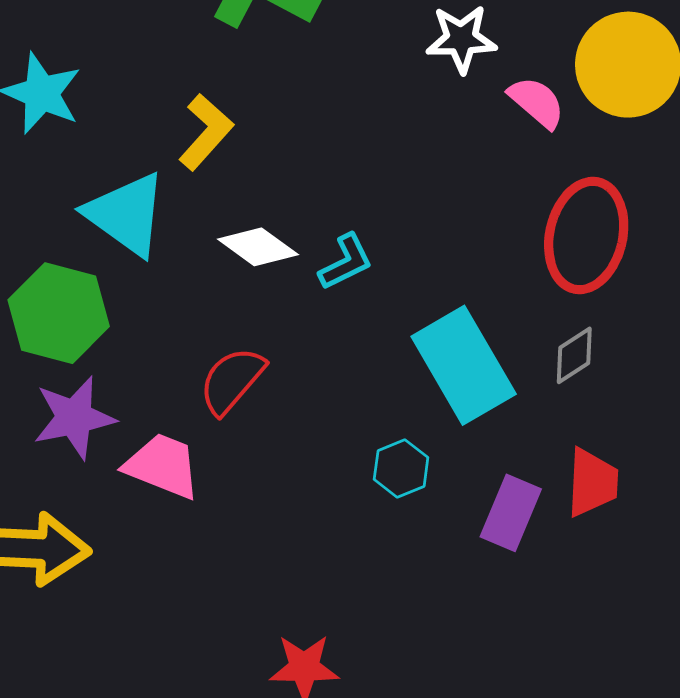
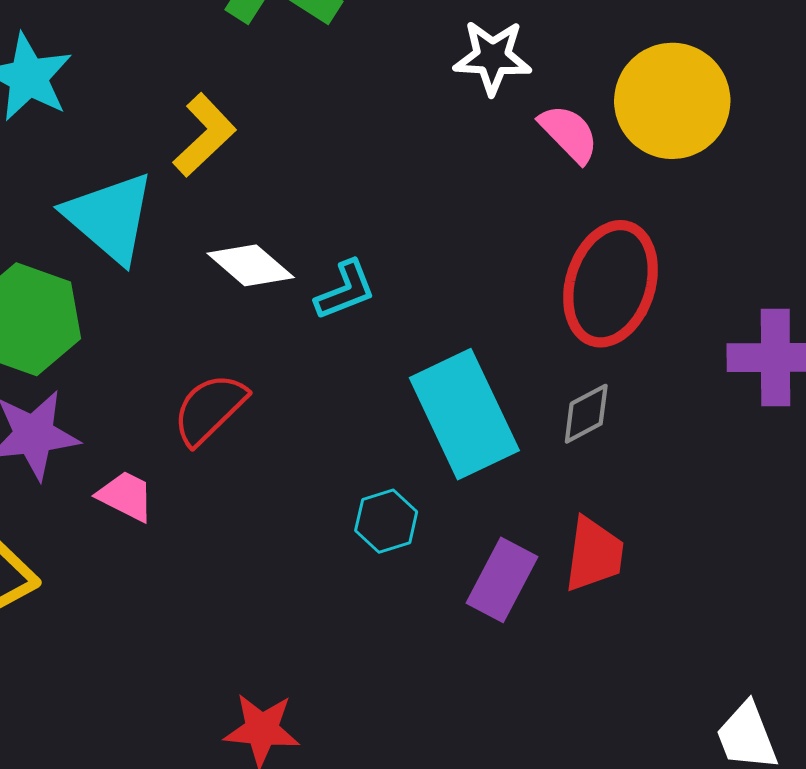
pink trapezoid: (163, 466) -> (126, 496), size x0.7

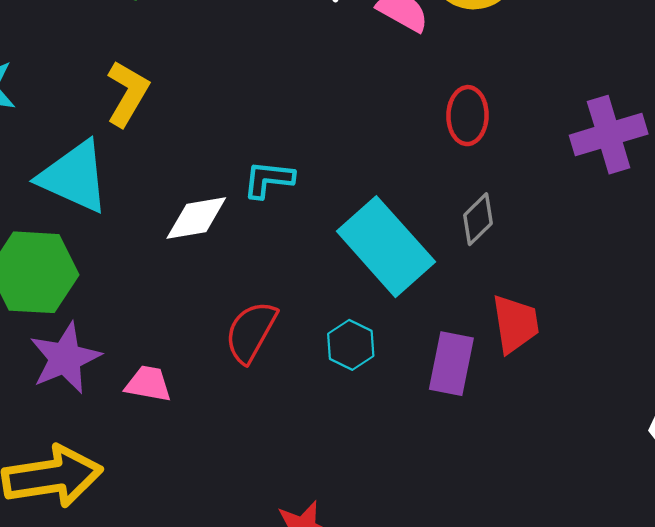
white diamond: (251, 265) -> (196, 218), moved, turned -34
red ellipse: (610, 284) -> (468, 116), size x0.6
cyan L-shape: (345, 290) -> (268, 179), turned -136
red semicircle: (210, 409) -> (251, 332), moved

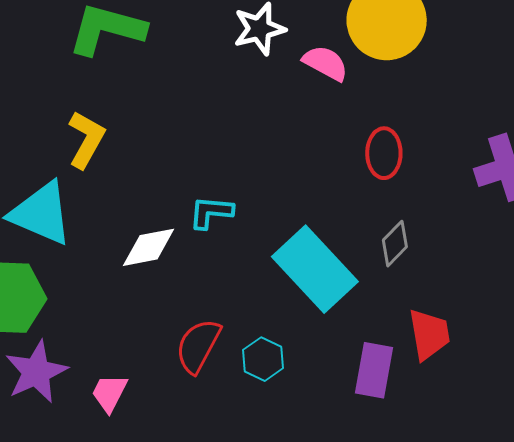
cyan hexagon: (351, 345) -> (263, 359), moved
pink trapezoid: (148, 384) -> (109, 393), turned -72

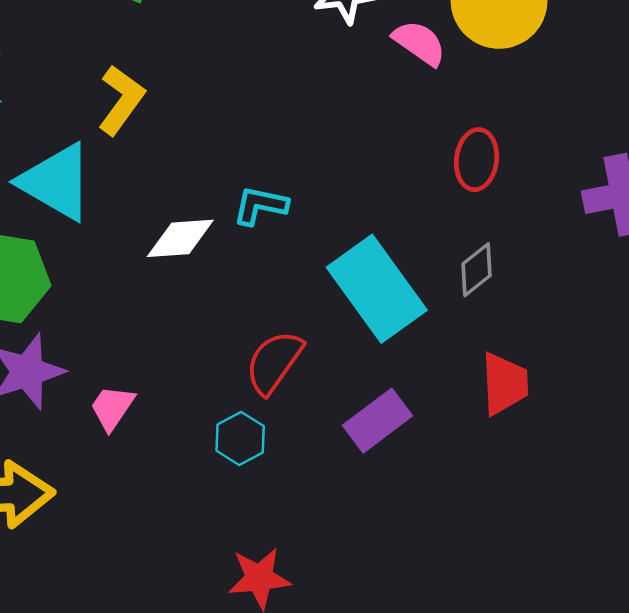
red semicircle: (198, 346) -> (274, 362), moved
cyan hexagon: (263, 359) -> (240, 438), moved
purple rectangle: (374, 370) -> (378, 421), moved, turned 36

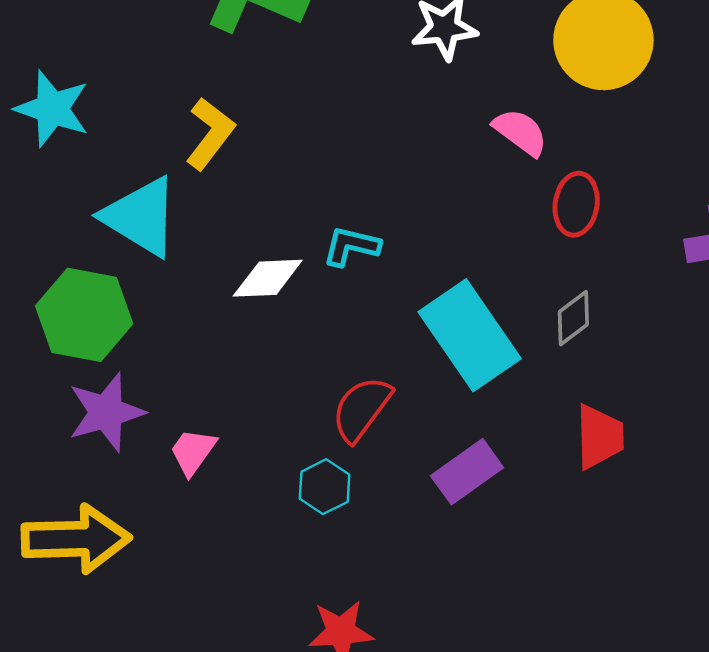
pink semicircle: (419, 43) -> (520, 132), moved

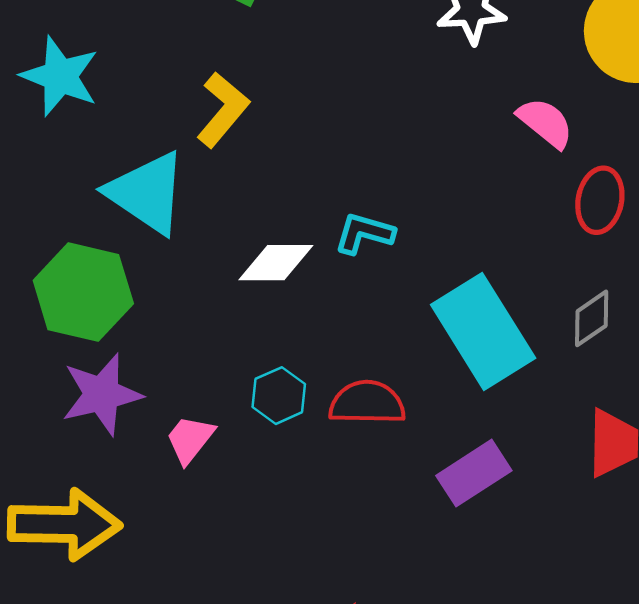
red semicircle: (361, 409) -> (367, 403), turned 52
cyan hexagon: (325, 487) -> (279, 396), moved

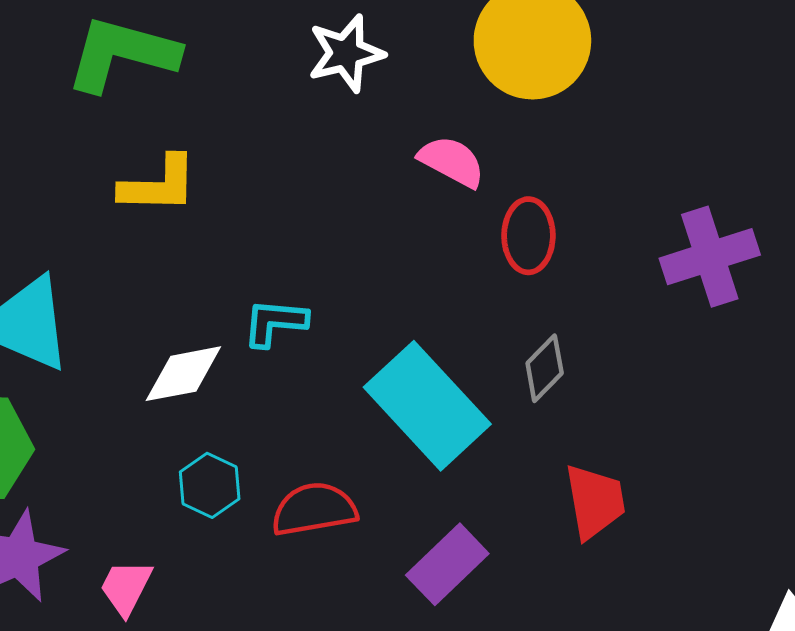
yellow L-shape: (223, 110) -> (159, 185), moved, turned 62
cyan hexagon: (279, 396) -> (210, 485), moved

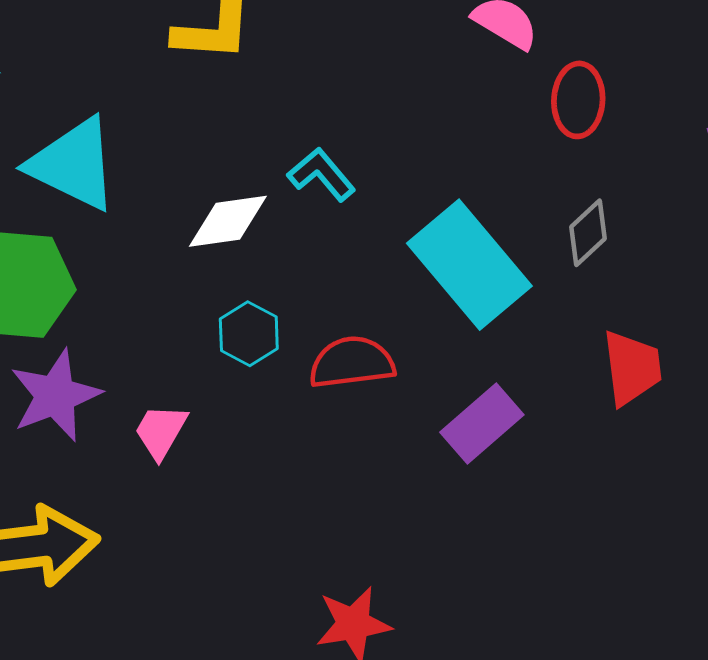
cyan L-shape: (275, 322) -> (321, 174), turned 42

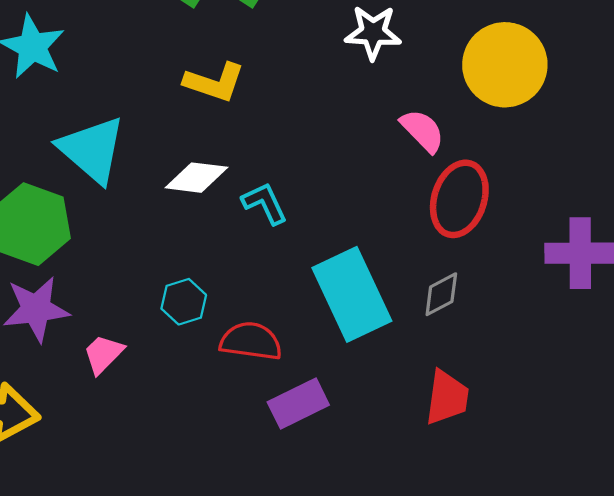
red ellipse: (578, 100) -> (459, 199), size x1.4
white diamond: (228, 221) -> (196, 178), moved
purple rectangle: (482, 424) -> (298, 404), moved

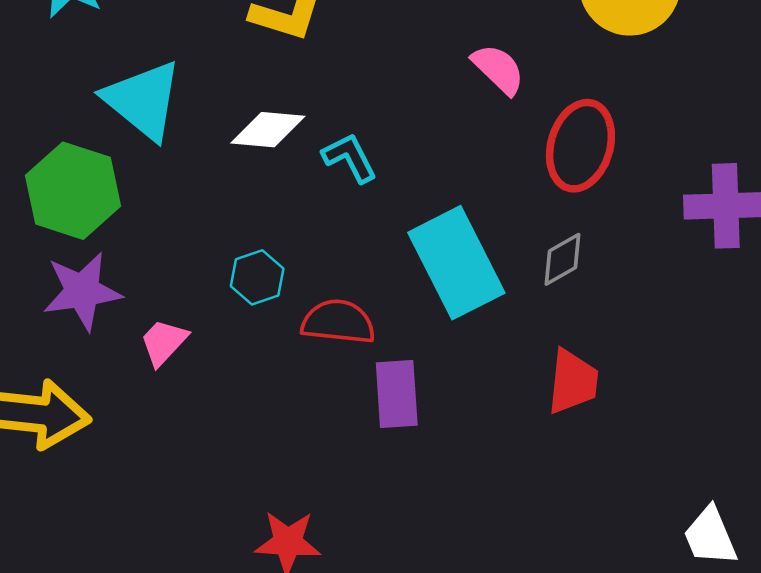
pink semicircle: (422, 131) -> (498, 69), moved
purple rectangle: (298, 404) -> (397, 394), turned -66

